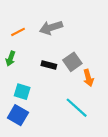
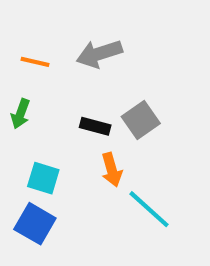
orange line: (18, 32) -> (35, 62), turned 40
orange arrow: (88, 78) -> (112, 170), moved

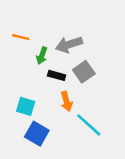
gray arrow: (99, 54) -> (69, 45), moved
green arrow: (20, 114) -> (42, 56), moved
blue square: (35, 224) -> (37, 134), moved

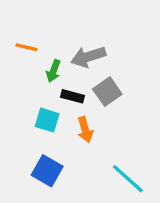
cyan square: (26, 106) -> (47, 120), moved
cyan line: (89, 125) -> (128, 179), moved

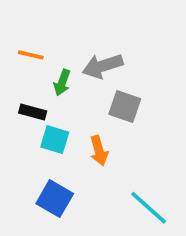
gray square: (107, 92) -> (125, 106), turned -36
black rectangle: (72, 96) -> (33, 112), moved

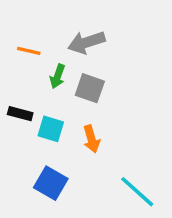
gray arrow: (103, 66) -> (86, 42), moved
gray square: (125, 106) -> (90, 88), moved
black rectangle: (33, 112) -> (20, 114), moved

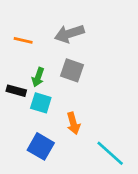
green arrow: (58, 76) -> (38, 77), moved
orange arrow: (91, 139) -> (73, 123), moved

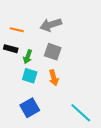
black rectangle: (16, 91) -> (11, 49), moved
orange arrow: (73, 123) -> (54, 78), moved
blue square: (41, 146) -> (30, 108), turned 30

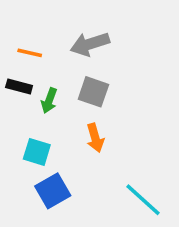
cyan square: (30, 76) -> (37, 152), moved

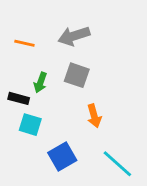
black rectangle: (19, 86) -> (19, 98), moved
orange arrow: (95, 138) -> (94, 116), moved
blue square: (53, 191) -> (62, 156), moved

